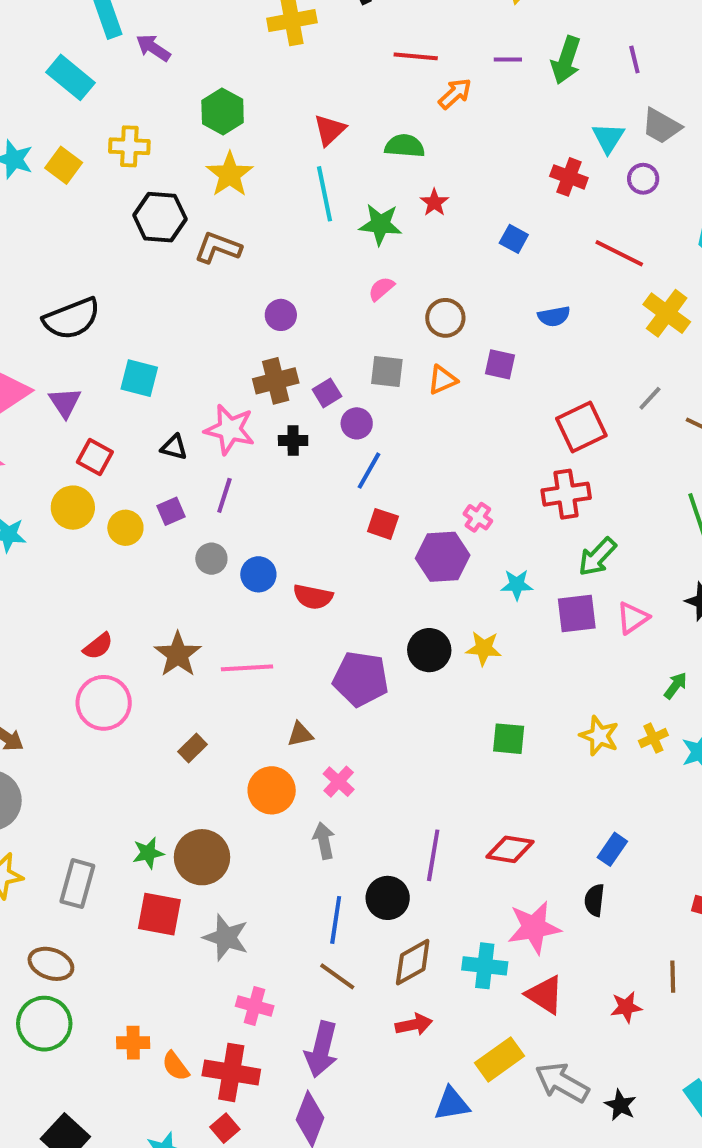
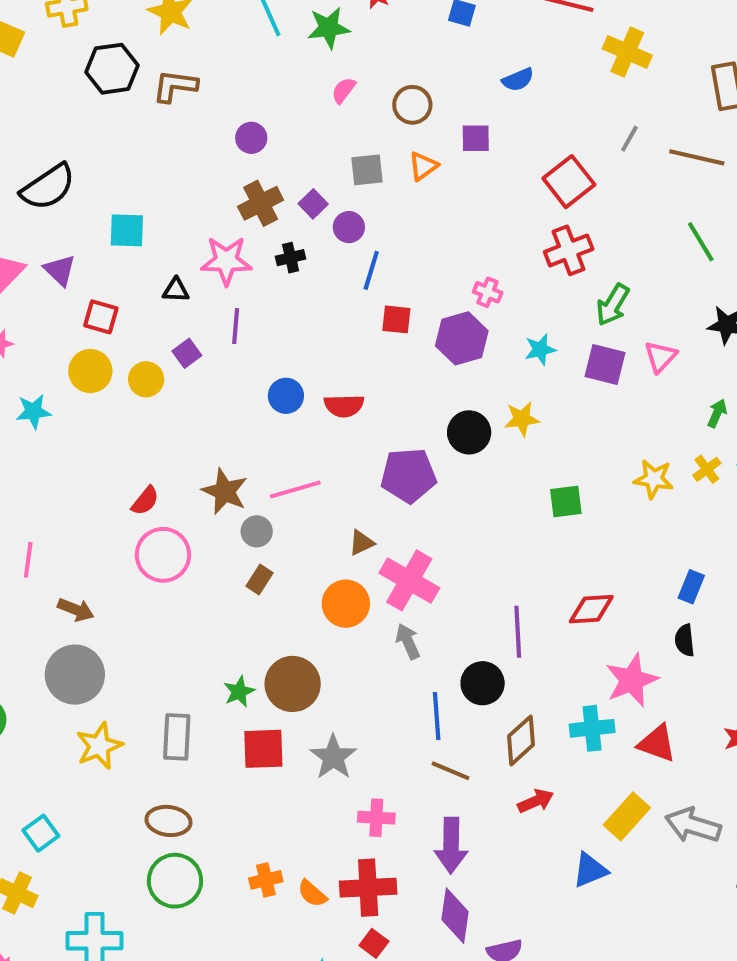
gray circle: (211, 559) -> (257, 531), moved
purple square: (577, 613) -> (605, 365), turned 33
pink cross: (339, 782) -> (409, 580), size x1.8
gray star: (226, 937) -> (333, 757), turned 30

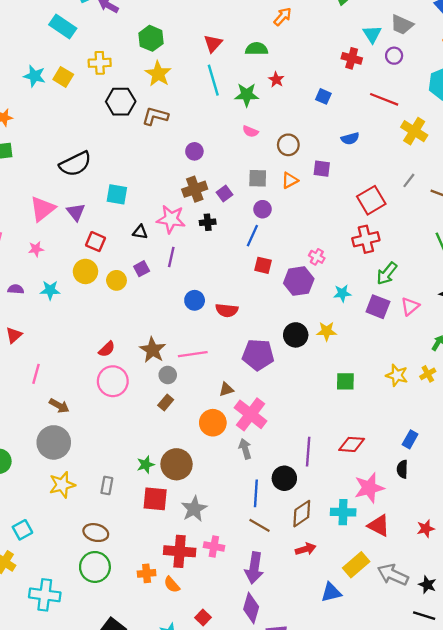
pink semicircle: (344, 90) -> (250, 131), turned -112
purple circle: (349, 227) -> (263, 209), moved
gray rectangle: (177, 737) -> (107, 486), size x0.7
red cross: (368, 888) -> (180, 551), moved

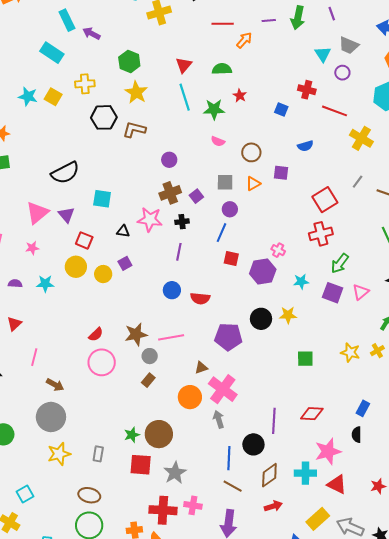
red cross: (352, 58) -> (307, 90), moved
purple line: (171, 257) -> (179, 252), moved
brown star: (153, 350) -> (136, 334), turned 30

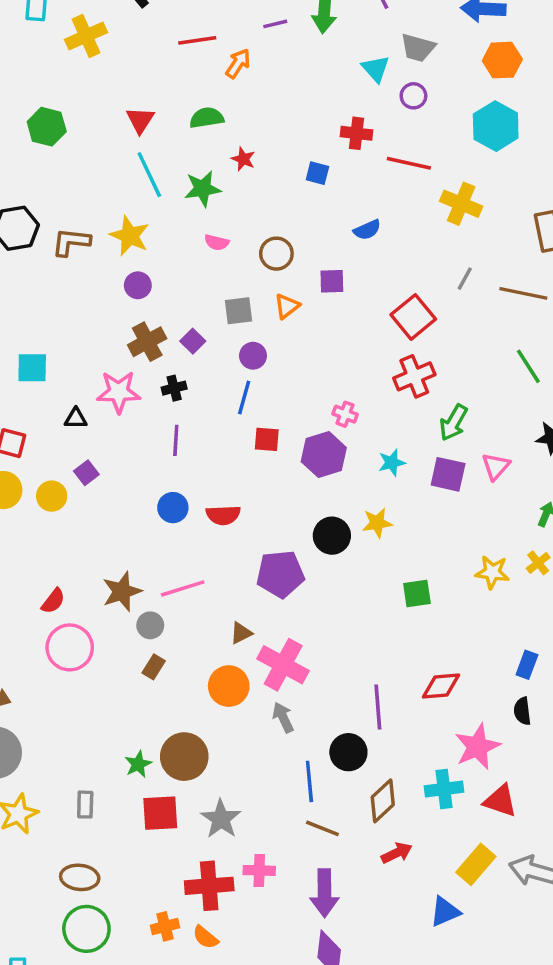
yellow star: (136, 92) -> (130, 236), moved

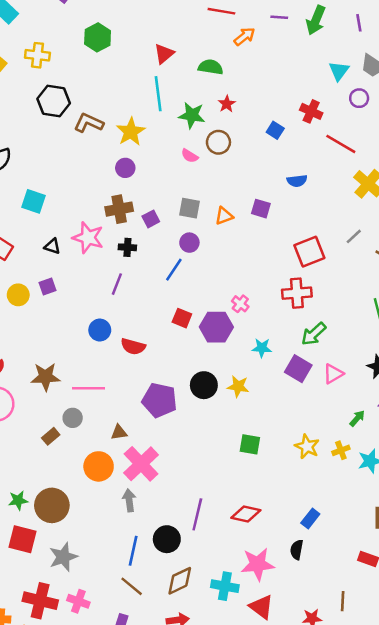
brown circle: (276, 254) -> (218, 142), moved
red square: (267, 439) -> (182, 318), moved
gray circle: (150, 625) -> (73, 418), moved

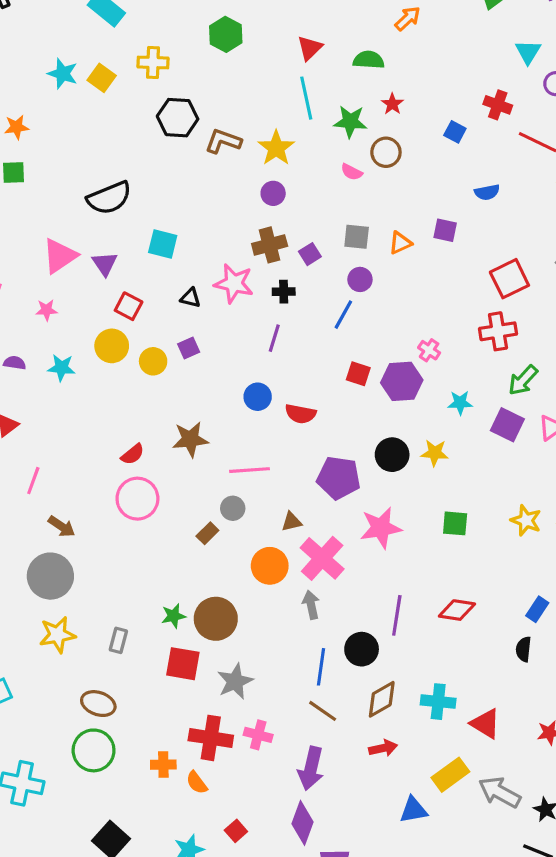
brown star: (46, 377) -> (190, 439), moved
pink star: (258, 564) -> (381, 528), moved

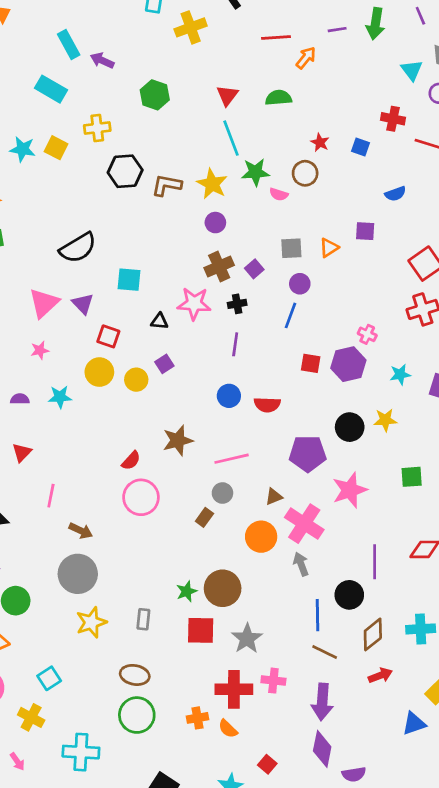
red star: (392, 104) -> (320, 142), moved
green star: (350, 122) -> (255, 172), moved

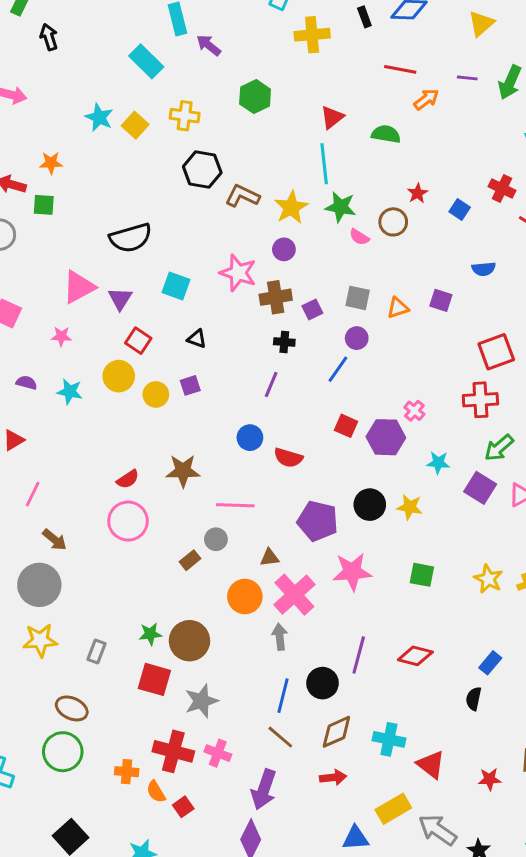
pink star: (194, 304) -> (238, 273), moved
red square: (267, 764) -> (183, 807), moved

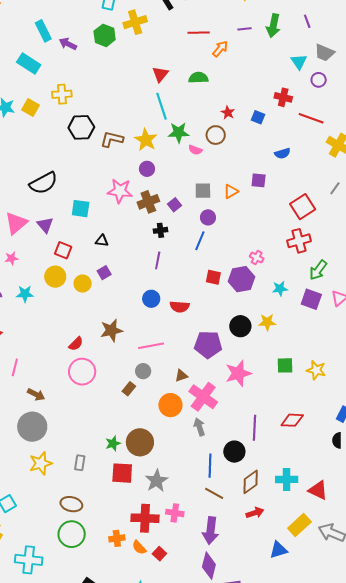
green hexagon: (255, 97) -> (105, 35), moved
yellow star: (488, 579) -> (316, 370), moved

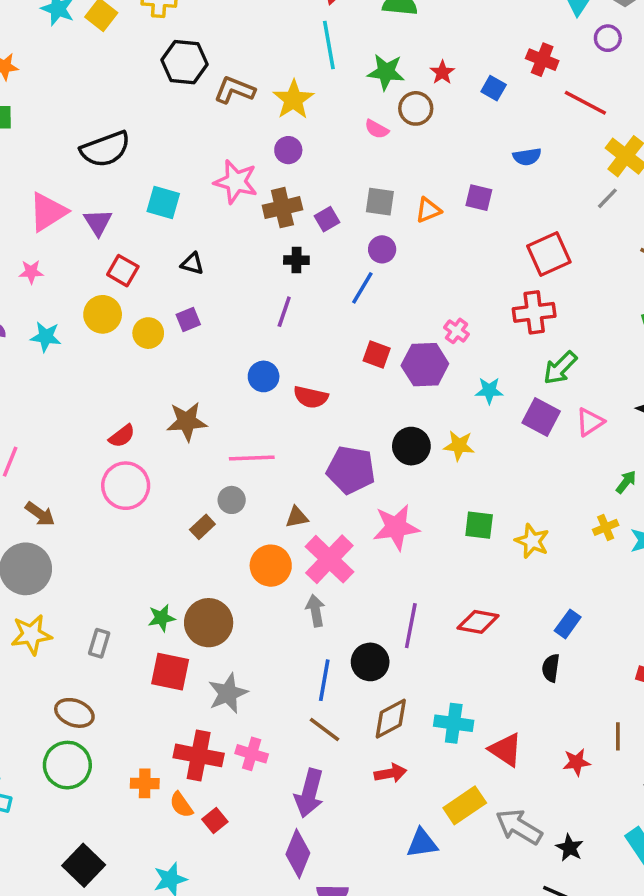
green star: (179, 133) -> (386, 72), moved
gray line: (335, 188) -> (607, 198), moved

